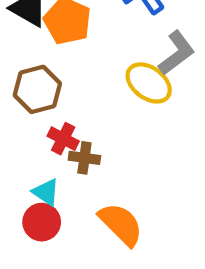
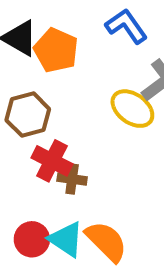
red cross: (63, 139) -> (52, 161), size x1.4
cyan triangle: (46, 192) -> (66, 239), moved, size x1.4

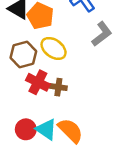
yellow ellipse: (132, 109) -> (54, 48), moved
brown cross: (72, 179) -> (58, 87), moved

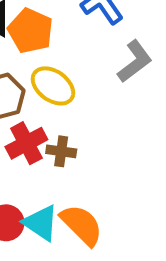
red cross: (38, 82) -> (26, 143), turned 35

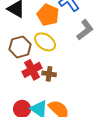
orange pentagon: (31, 31) -> (48, 15), moved

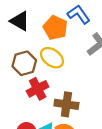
brown cross: (49, 74) -> (66, 104), moved, size x1.5

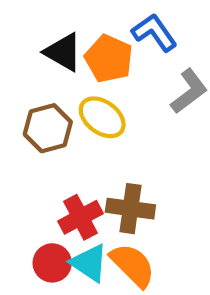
black triangle: (20, 21) -> (63, 52), moved
red cross: (38, 89) -> (80, 217), moved

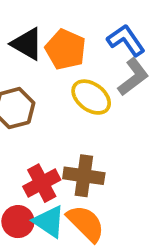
blue L-shape: (154, 33) -> (126, 40), moved
yellow ellipse: (102, 117) -> (91, 97), moved

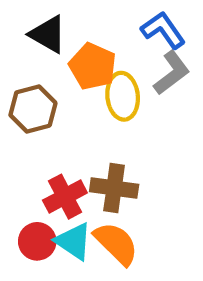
orange pentagon: (66, 49) -> (93, 66), moved
yellow ellipse: (91, 97) -> (123, 96), turned 48

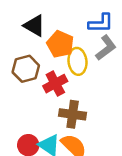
blue L-shape: (163, 30) -> (101, 23), turned 125
red cross: (65, 197) -> (55, 84), moved

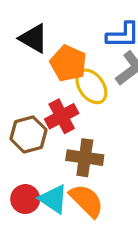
yellow ellipse: (77, 61) -> (91, 86), turned -30
brown hexagon: (26, 69) -> (29, 134), moved

